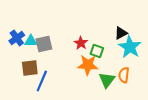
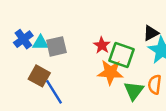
green square: (97, 51) -> (121, 55), size x1.5
brown square: (30, 68) -> (39, 76), turned 36
blue line: (42, 81) -> (54, 92), turned -55

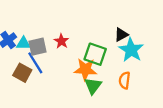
red star: (102, 45) -> (61, 41), moved
green triangle: (134, 91) -> (93, 86), moved
blue line: (54, 92) -> (35, 63), moved

